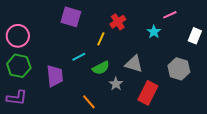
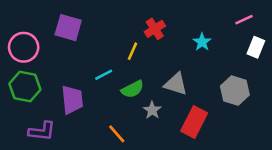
pink line: (170, 15) -> (244, 20), moved
purple square: (71, 17) -> (68, 28), moved
purple L-shape: (17, 98) -> (42, 131), moved

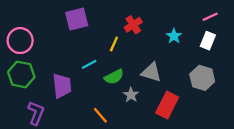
purple square: (68, 28) -> (77, 19), moved, turned -30
white rectangle: (256, 47) -> (208, 41), moved
purple L-shape: (42, 131) -> (36, 113), turned -75

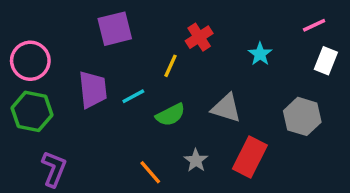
white rectangle: (208, 41) -> (326, 61), moved
purple trapezoid: (62, 86) -> (93, 89), moved
gray star: (131, 95) -> (196, 160), moved

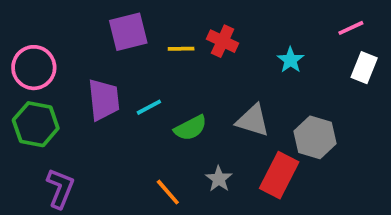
red cross: (199, 37) -> (223, 41), turned -32
yellow line: (170, 66) -> (181, 49), moved, turned 65
gray hexagon: (302, 116) -> (315, 137), moved

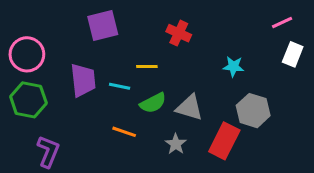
yellow line: (181, 49) -> (147, 67), moved
cyan star: (290, 60) -> (233, 67), moved, turned -30
cyan line: (149, 107) -> (120, 86), turned 40
gray triangle: (253, 120) -> (189, 107), moved
orange line: (168, 192) -> (124, 132), moved, turned -30

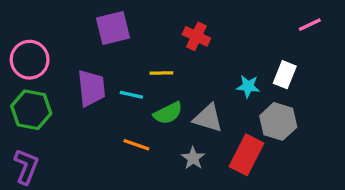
white rectangle: (293, 54) -> (285, 75), moved
cyan star: (233, 67) -> (248, 86), moved
purple L-shape: (48, 152) -> (26, 166), moved

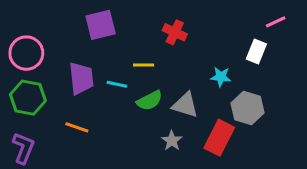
white rectangle: (285, 75) -> (256, 52), moved
orange line: (136, 145) -> (77, 127), moved

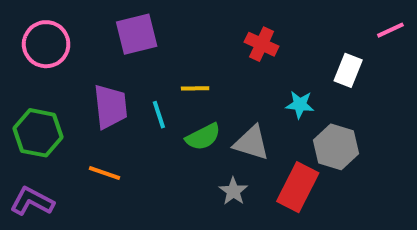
pink line: (276, 22) -> (390, 30), moved
red cross: (175, 32) -> (262, 44), moved
pink circle: (26, 53) -> (46, 44), moved
cyan line: (117, 84) -> (159, 115), turned 60
purple L-shape: (23, 148) -> (32, 201), turned -84

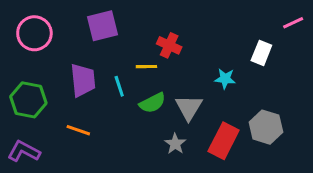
red cross: (262, 44) -> (169, 45), moved
gray triangle: (251, 143) -> (189, 107), turned 44
gray hexagon: (336, 147) -> (266, 127), moved

